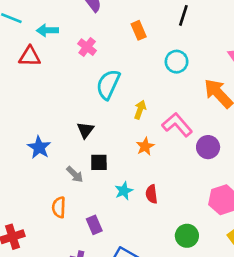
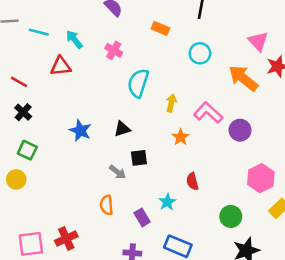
cyan arrow: (47, 30) -> (74, 39), turned 60
orange rectangle: (139, 30) -> (160, 28), turned -36
black triangle: (85, 130) -> (122, 129), turned 42
blue star: (39, 147) -> (80, 131), moved
cyan star: (124, 191) -> (167, 202), moved

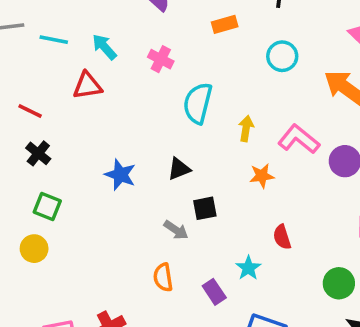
orange rectangle: (160, 28) -> (225, 24), turned -36
orange star: (181, 137) -> (262, 176), turned 30

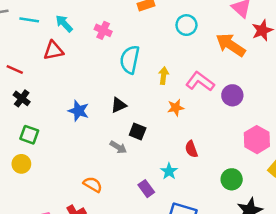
black square: (205, 208) -> (138, 132), turned 35
orange semicircle: (163, 277) -> (93, 185), moved, turned 132

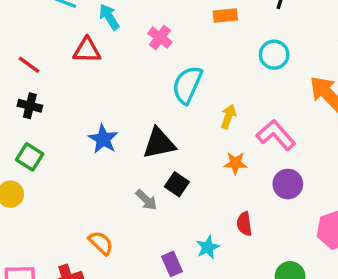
purple circle: (232, 95) -> (288, 184), moved
black cross: (22, 98) -> (30, 106), turned -35
black triangle: (119, 105) -> (159, 143), size x1.5

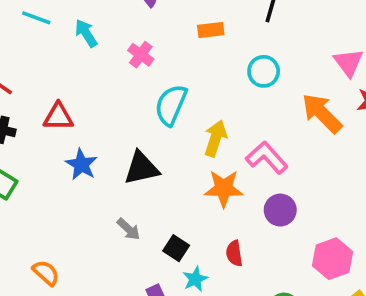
red triangle: (87, 50) -> (58, 117), moved
yellow arrow: (228, 116) -> (215, 138), size x1.4
orange star: (235, 163) -> (224, 188), size x1.5
black square: (177, 184) -> (176, 248), moved
orange semicircle: (101, 243) -> (46, 273), moved

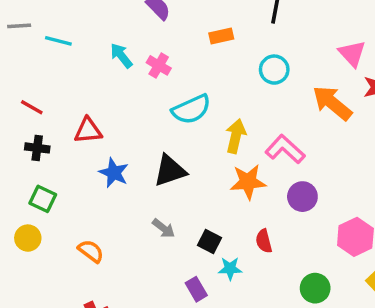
cyan arrow: (86, 33) -> (121, 56), moved
cyan semicircle: (171, 105) -> (191, 109), turned -132
orange semicircle: (46, 273) -> (91, 251), moved
cyan star: (195, 279) -> (230, 269), turned 30

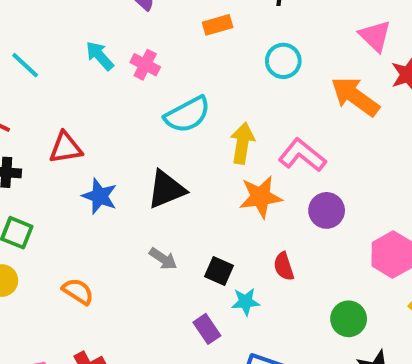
cyan line: (58, 41) -> (25, 65), moved, turned 32

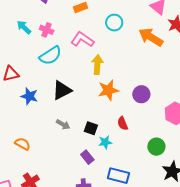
cyan semicircle: (187, 115) -> (50, 56), moved
pink L-shape: (302, 155) -> (82, 40), moved

